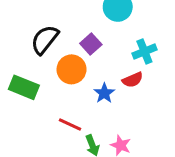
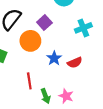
red semicircle: (133, 80) -> (75, 63), moved
red line: (70, 124) -> (29, 81), turned 56

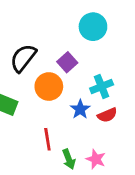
cyan cross: (83, 28) -> (102, 87), moved

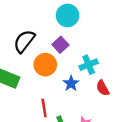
cyan circle: (93, 27) -> (68, 15), moved
red semicircle: (107, 115) -> (103, 88), moved, turned 84

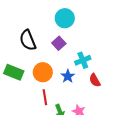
black semicircle: (24, 41) -> (28, 40), turned -60
orange circle: (45, 65) -> (43, 72), moved

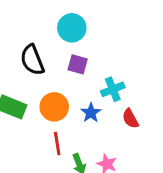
cyan circle: (65, 18) -> (72, 28), moved
purple square: (59, 43) -> (78, 64), turned -32

